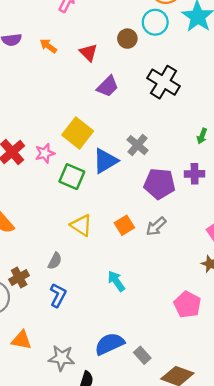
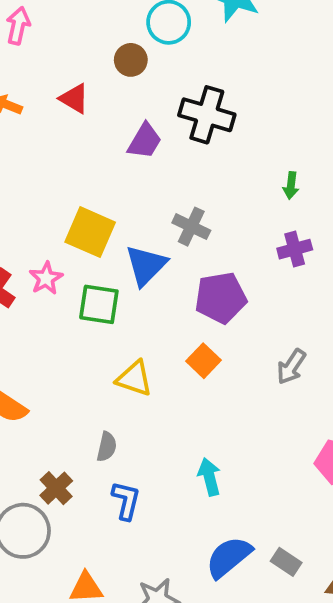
purple trapezoid: (108, 86) -> (145, 141), moved
purple pentagon: (159, 184) -> (221, 298), moved
gray arrow: (156, 226) -> (291, 367), moved
cyan arrow: (116, 281) -> (209, 477), moved, turned 35

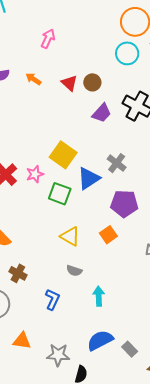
brown circle: (131, 60) -> (92, 82), moved
gray semicircle: (107, 447) -> (74, 271), moved, turned 84
brown cross: (56, 488) -> (18, 273), moved, turned -30

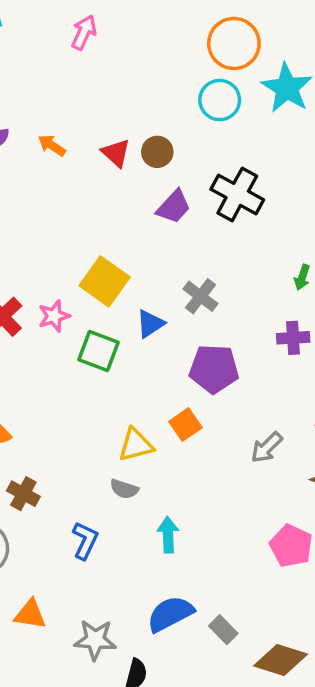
pink arrow: (48, 39) -> (84, 33), moved
blue triangle: (89, 178) -> (150, 324), size x0.7
yellow triangle: (70, 236) -> (136, 445), moved, turned -45

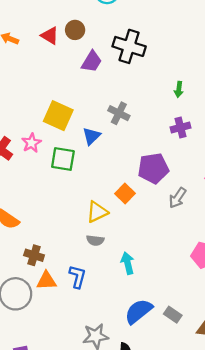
purple pentagon: (214, 369) -> (153, 168), moved
orange triangle: (30, 614) -> (46, 281), moved

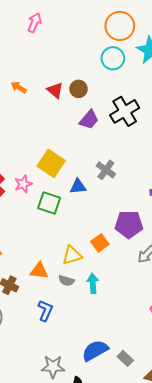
black cross: (129, 46) -> (125, 111), turned 32
blue triangle: (91, 136) -> (78, 186), turned 30
cyan arrow: (128, 263) -> (93, 283), moved
orange triangle: (46, 281) -> (39, 271), moved

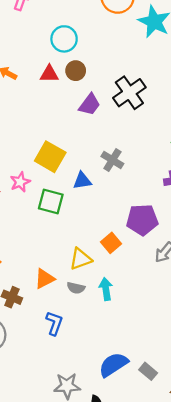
cyan circle: (113, 58) -> (64, 39), moved
red triangle: (55, 90) -> (49, 74), turned -36
orange triangle: (39, 271) -> (45, 279), turned -30

